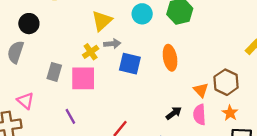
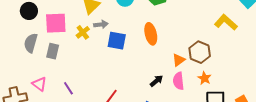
gray semicircle: (16, 52) -> (31, 43), moved
pink square: (83, 78) -> (56, 23), moved
orange triangle: (201, 90) -> (179, 60), turned 40
pink triangle: (26, 101) -> (39, 84), moved

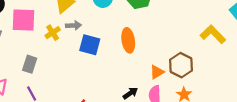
gray rectangle: (53, 51) -> (30, 64), moved

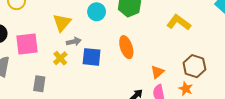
yellow cross: (53, 33) -> (60, 58), moved
yellow L-shape: (213, 34) -> (179, 22), moved
brown hexagon: (181, 65) -> (194, 66), moved

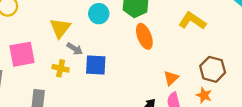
gray arrow: (74, 42) -> (75, 49), turned 48
orange ellipse: (126, 47) -> (144, 36), moved
yellow cross: (60, 58) -> (61, 68), turned -32

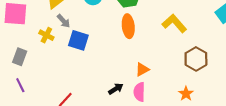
brown hexagon: (213, 69) -> (196, 59), moved
orange star: (204, 95) -> (186, 94), moved

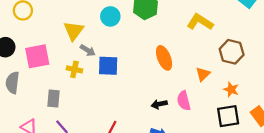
orange ellipse: (128, 26) -> (164, 58), moved
orange triangle: (142, 69) -> (203, 74), moved
black arrow: (116, 89) -> (159, 104), turned -144

